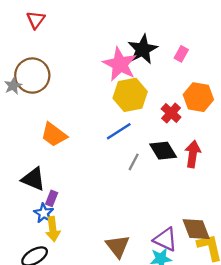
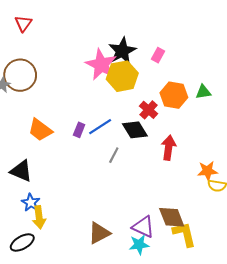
yellow hexagon: (130, 95) -> (122, 76), moved
black diamond: (163, 151) -> (135, 130), moved
purple rectangle: (52, 198) -> (79, 130), moved
brown triangle: (118, 246) -> (99, 233), turned 40

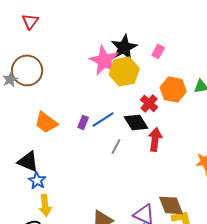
red arrow: (169, 148) -> (155, 139), moved
blue star: (31, 203) -> (37, 180), moved

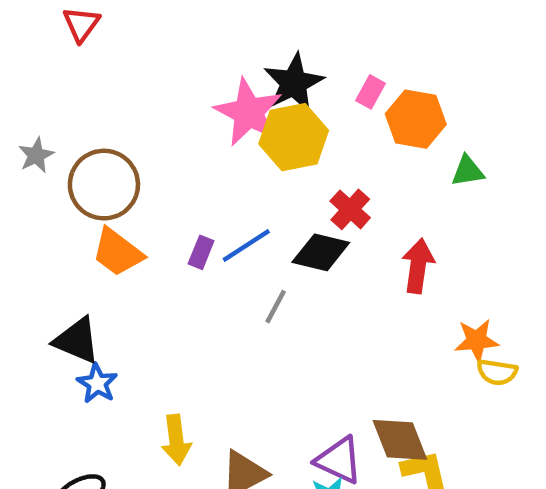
brown circle: (27, 70) -> (104, 185), moved
orange hexagon: (173, 89) -> (416, 119), moved
black diamond: (136, 122) -> (321, 252), turned -45
red arrow: (155, 139) -> (418, 266), moved
yellow arrow: (45, 205) -> (176, 440), moved

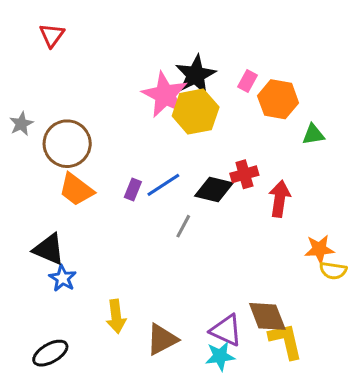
red cross: (350, 209) -> (244, 174), moved, turned 32

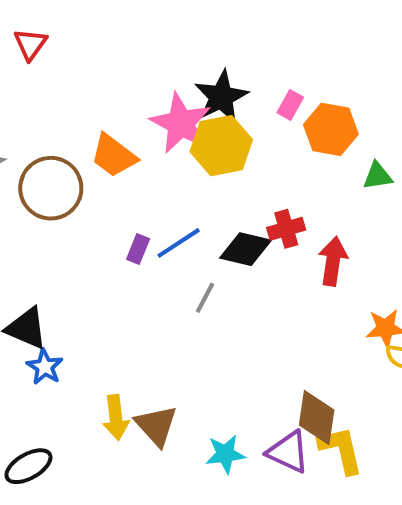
orange trapezoid: (76, 190) -> (114, 156), moved
brown diamond: (267, 316) -> (317, 417), turned 30
purple triangle: (226, 330) -> (288, 452), moved
brown triangle: (162, 339) -> (156, 426), moved, turned -44
cyan star: (220, 356) -> (225, 454), moved

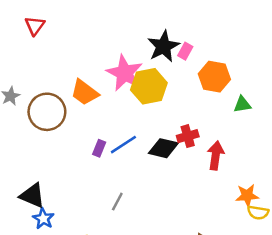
black star: (221, 97) -> (163, 46), moved
pink rectangle: (290, 105) -> (185, 51), moved
gray line: (205, 298) -> (117, 202), moved

